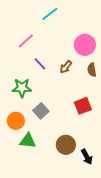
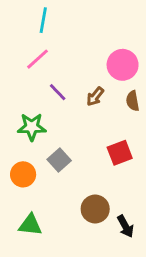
cyan line: (50, 14) -> (43, 20), moved, turned -42
green triangle: (28, 141) -> (30, 225), moved

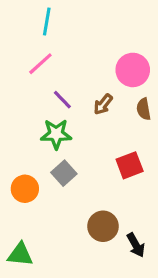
green star: (32, 127) -> (56, 134), moved
green triangle: (30, 225) -> (20, 254), moved

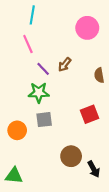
pink line: (40, 64) -> (28, 44), turned -72
pink circle: (133, 70) -> (87, 28), moved
brown arrow: (103, 104) -> (65, 65), moved
gray square: (64, 173) -> (44, 120), turned 35

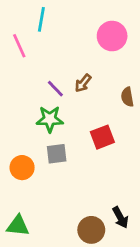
pink line: (28, 44) -> (19, 46), moved
red square: (89, 114) -> (102, 137), moved
brown circle: (71, 156) -> (91, 230), moved

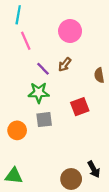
cyan line: (41, 19) -> (18, 15), moved
pink circle: (112, 36) -> (70, 31), moved
pink line: (19, 46) -> (26, 41), moved

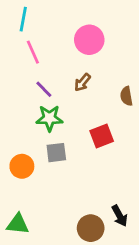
purple line: (43, 69) -> (44, 89), moved

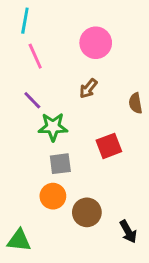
purple line: (44, 89) -> (32, 100), moved
orange circle: (22, 166) -> (53, 196), moved
brown circle: (91, 228) -> (87, 212), moved

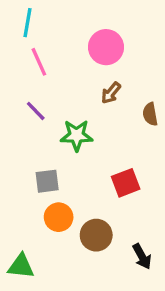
brown arrow: (88, 88) -> (111, 93), moved
green star: (53, 127) -> (77, 135), moved
red square: (109, 146) -> (126, 183), moved
gray square: (60, 164) -> (47, 181), moved

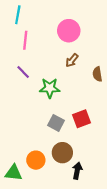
pink line: (39, 62) -> (25, 40), turned 30
gray square: (47, 181) -> (56, 123), moved, turned 35
orange circle: (59, 217) -> (36, 160), moved
black arrow: (142, 256) -> (77, 171), moved, turned -140

